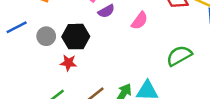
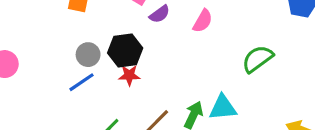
blue line: (17, 27) -> (81, 82), moved
red star: (68, 63) -> (129, 75), moved

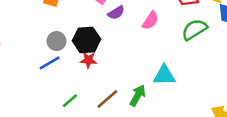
green semicircle: (258, 59) -> (194, 29), moved
cyan triangle: (223, 108) -> (164, 75), moved

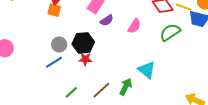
cyan triangle: (164, 75) -> (147, 70), turned 42

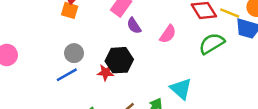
purple semicircle: (107, 20) -> (134, 26), turned 88
black hexagon: (83, 43) -> (119, 60), moved

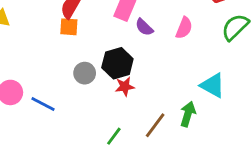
black hexagon: (119, 60) -> (117, 63), moved
blue line: (67, 75) -> (43, 104), moved, turned 70

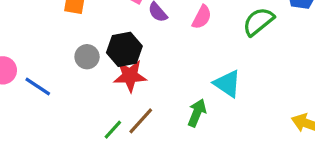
red star: (125, 87) -> (130, 76), size x1.5
brown line: (155, 125) -> (141, 121), moved

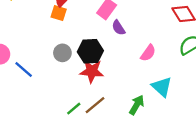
pink semicircle: (202, 17) -> (148, 53), moved

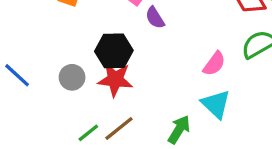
gray circle: (62, 53) -> (72, 77), moved
pink semicircle: (148, 53) -> (214, 64), moved

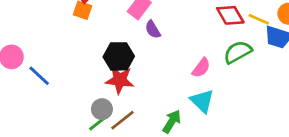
gray circle: (72, 77) -> (102, 109), moved

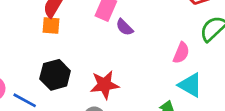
black hexagon: (119, 56) -> (55, 75), moved

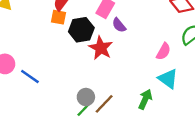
black hexagon: (55, 75) -> (81, 30), moved
red star: (105, 85) -> (101, 48), moved, turned 30

